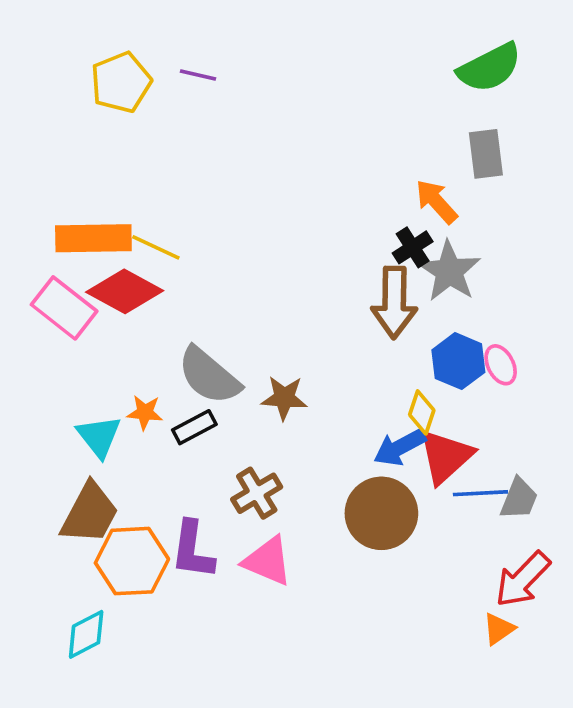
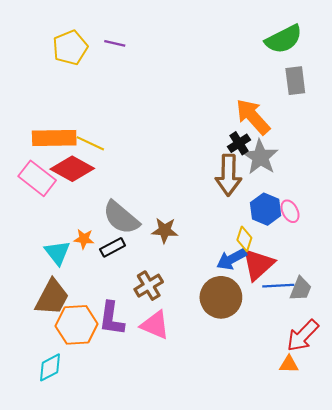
gray rectangle: (486, 154) -> (295, 81), moved
orange arrow: (436, 202) -> (253, 117), size x1.4
orange triangle: (499, 629) -> (289, 364), turned 36

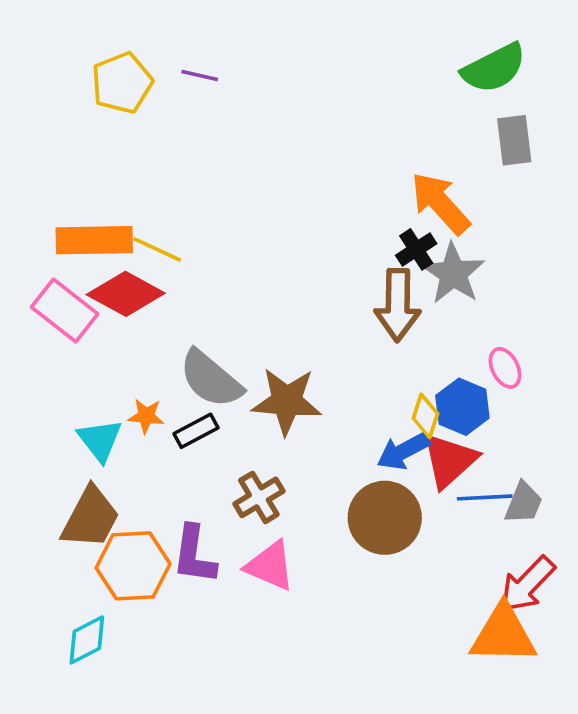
blue hexagon: (266, 209) -> (462, 407), moved
brown star: (165, 230) -> (287, 401), size x1.5
orange triangle: (289, 364) -> (503, 634), size x2.0

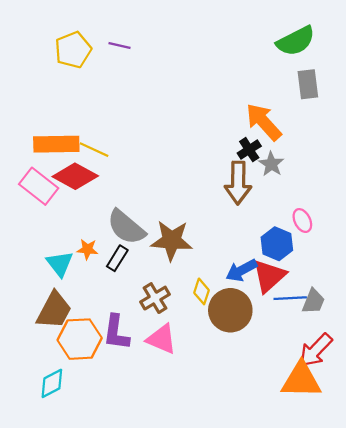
gray star: (453, 274) -> (271, 164), size x0.7
yellow diamond: (425, 416) -> (202, 291), moved
black rectangle: (196, 431) -> (117, 258), turned -30

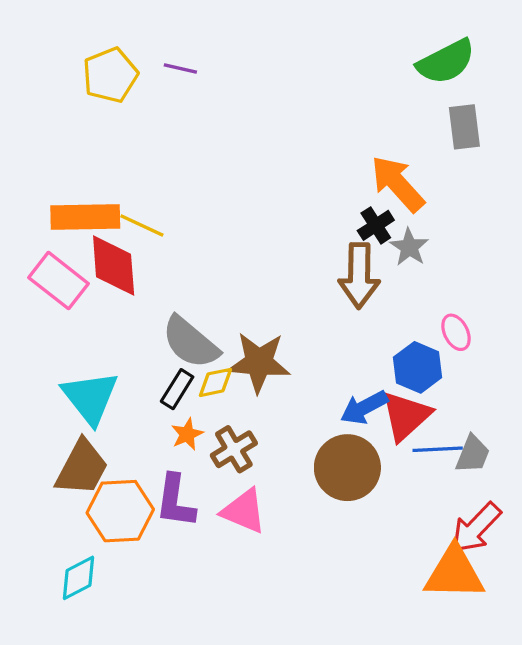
red diamond: (75, 176) -> (114, 266), turned 57
orange star: (87, 249) -> (187, 434), moved, turned -30
cyan triangle: (60, 264) -> (90, 397), size x1.4
yellow diamond: (202, 291) -> (215, 382), moved, turned 60

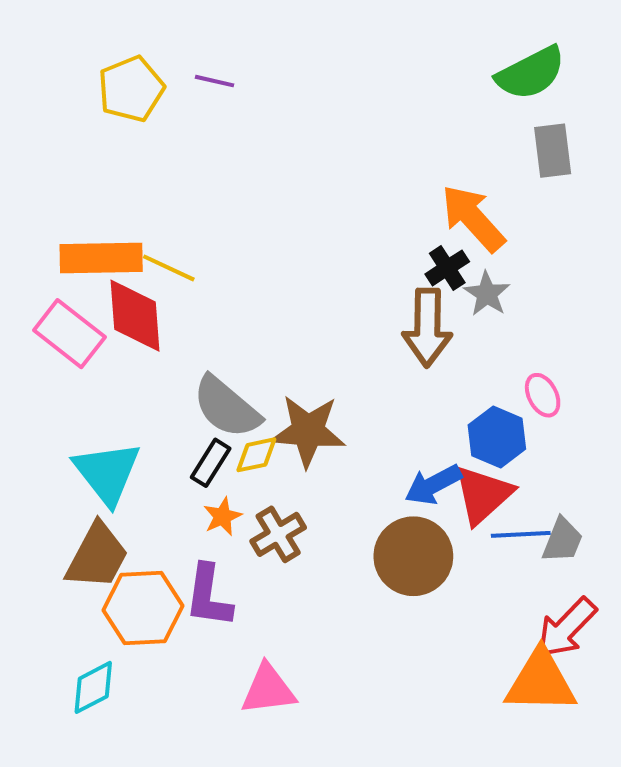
pink triangle: (244, 511) -> (268, 689), moved, turned -30

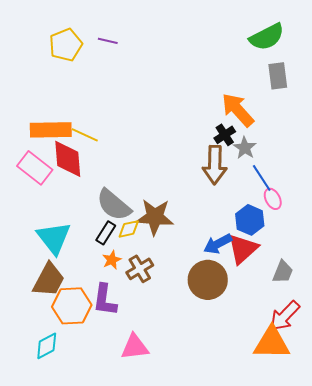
blue line: (521, 534) -> (262, 178), moved, turned 60

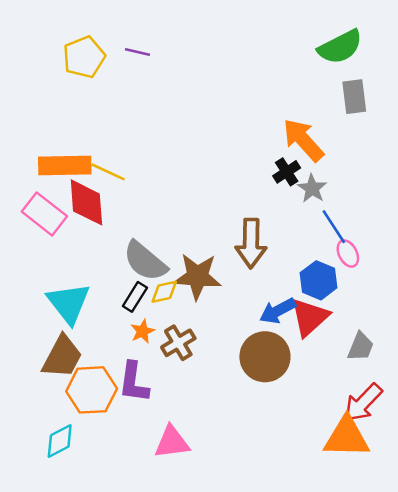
brown arrow: (215, 165) -> (251, 243), moved

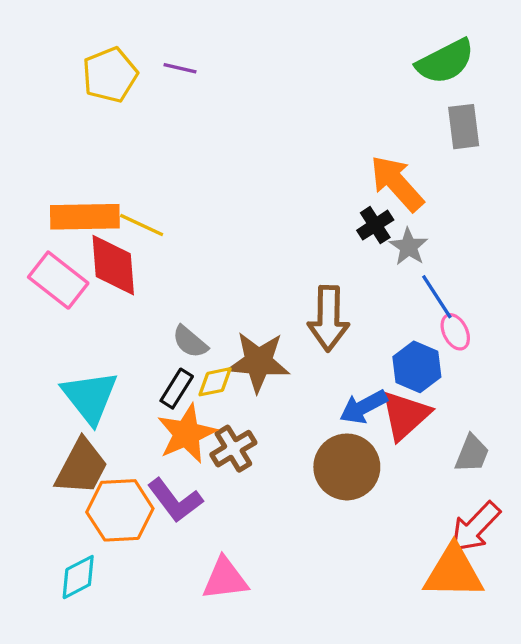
gray semicircle: (145, 261) -> (190, 342), size x0.6
orange star: (143, 331) -> (187, 434), size x1.8
purple L-shape: (134, 382) -> (175, 500), turned -45

